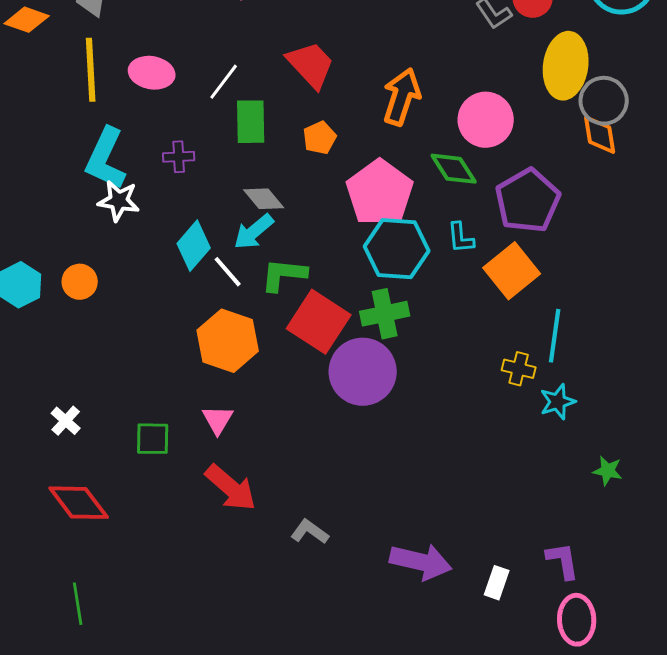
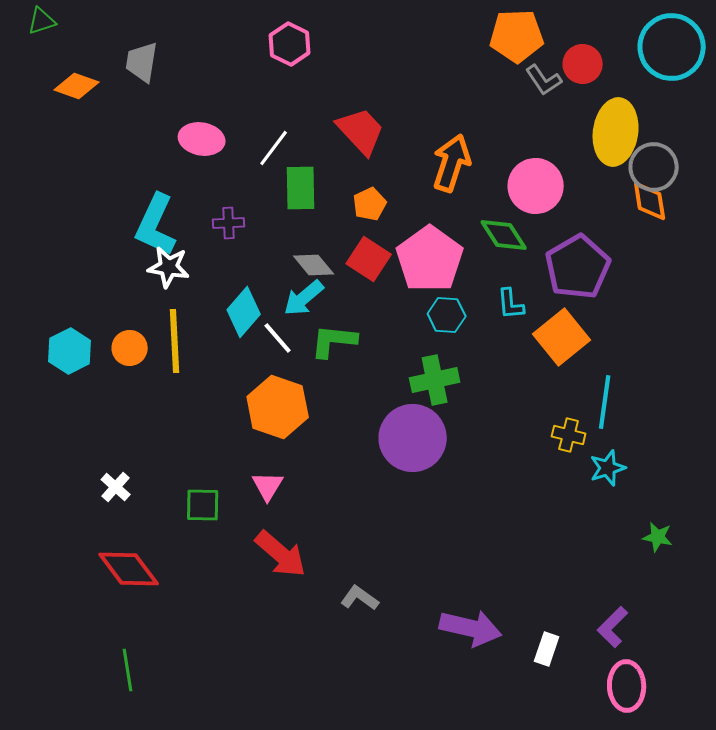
yellow line: (91, 70) -> (175, 341), moved
cyan hexagon: (397, 249) -> (447, 315), size x0.6
red square: (319, 322) -> (369, 259), moved, size x0.7
purple L-shape: (563, 561) -> (613, 627), turned -126

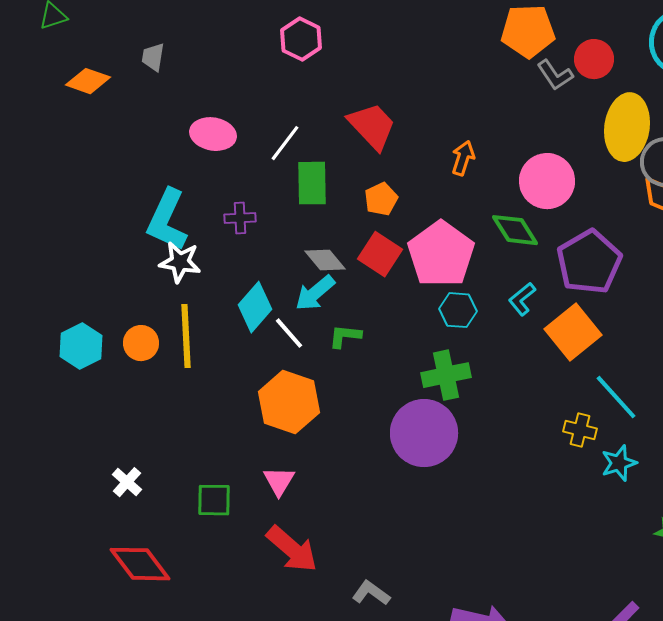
gray trapezoid: (142, 62) -> (153, 57), size x0.7
orange arrow: (452, 163) -> (463, 158), size x0.6
cyan L-shape: (511, 304) -> (522, 299), turned 56
green L-shape: (334, 341) -> (345, 336), size x0.7
cyan line: (605, 402) -> (616, 397), turned -50

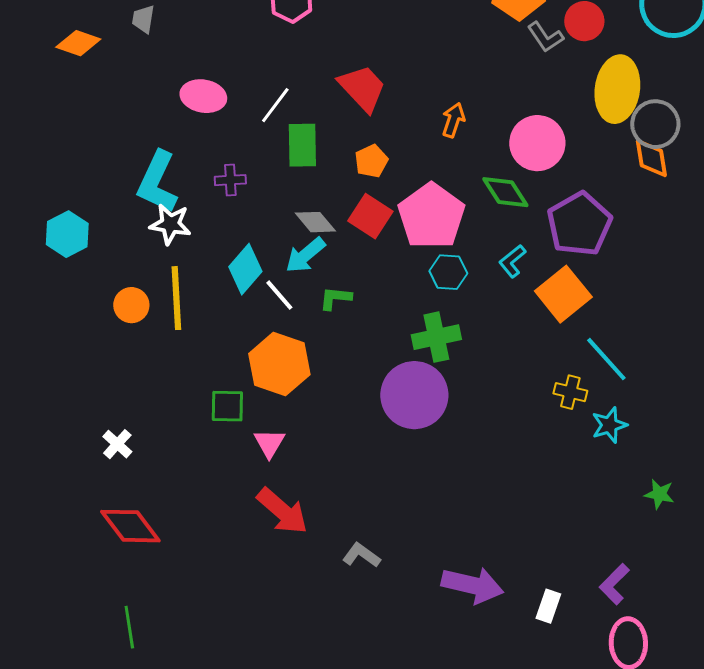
cyan hexagon: (81, 346) -> (67, 234), moved
green square: (214, 500) -> (227, 406), moved

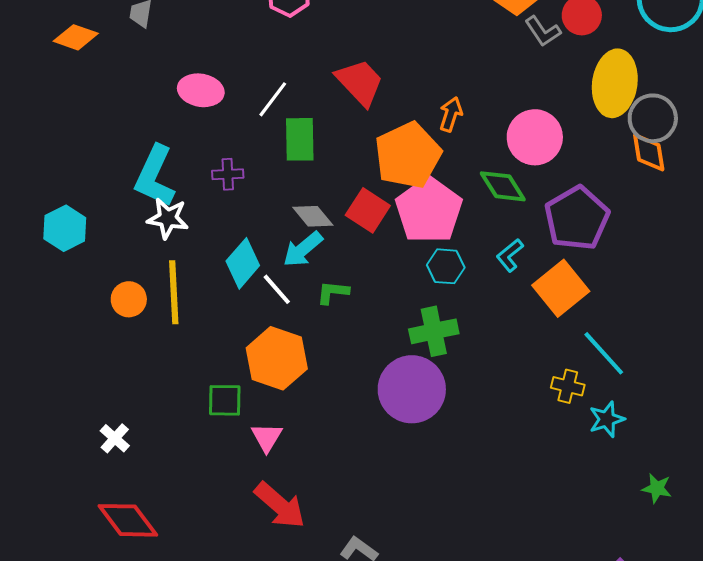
orange pentagon: (371, 161) -> (408, 155), moved, size x2.0

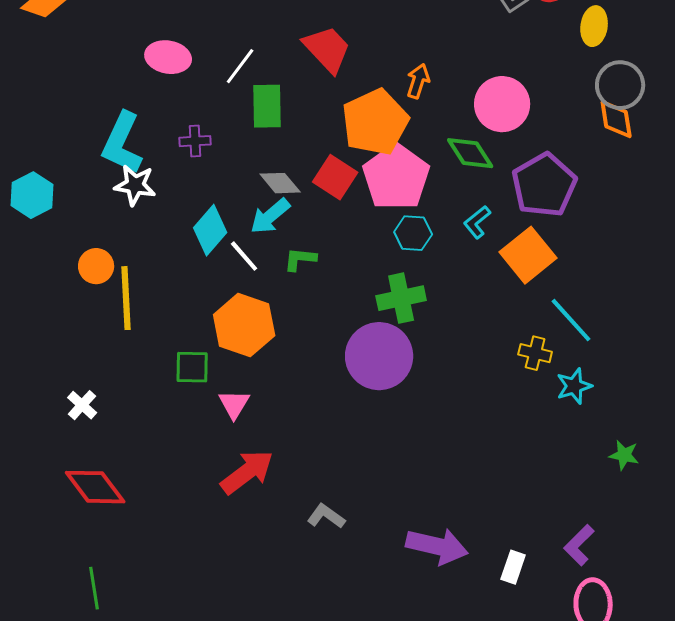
yellow ellipse: (615, 83) -> (594, 26), moved, size x0.6
yellow line: (174, 292) -> (126, 298), moved
red arrow: (280, 505) -> (247, 472), turned -78

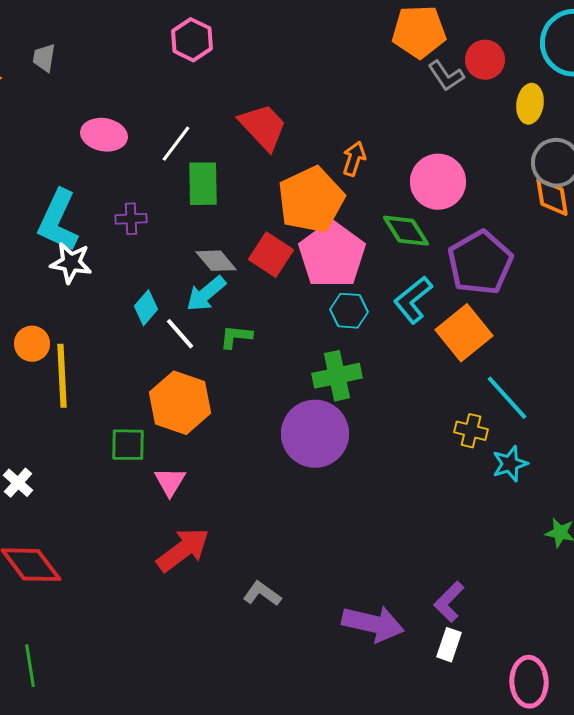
cyan L-shape: (477, 222) -> (413, 300), size x1.4
cyan diamond: (210, 230) -> (146, 308), size x0.7
purple L-shape: (579, 545) -> (449, 602), moved

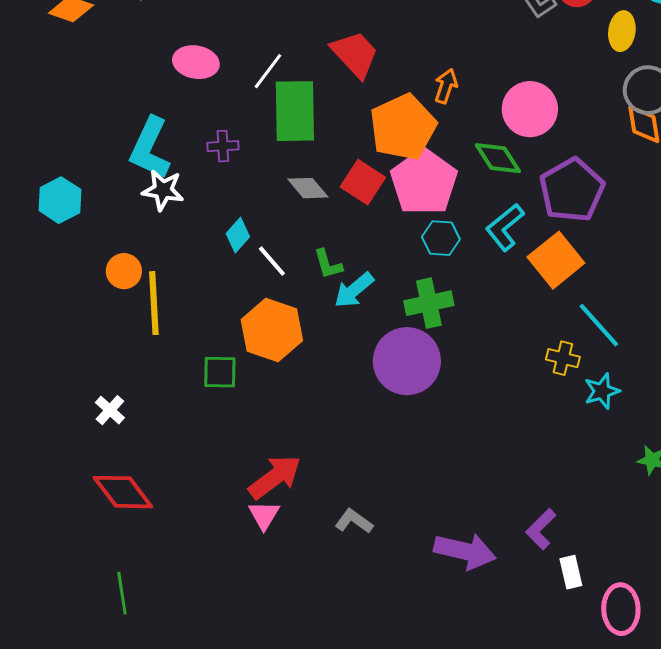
green rectangle: (203, 184) -> (295, 111), size x1.4
cyan arrow: (206, 294) -> (354, 290), moved
green L-shape: (236, 337) -> (328, 264), turned -112
pink triangle: (170, 482) -> (264, 515), moved
white rectangle: (449, 645) -> (571, 572), moved, turned -32

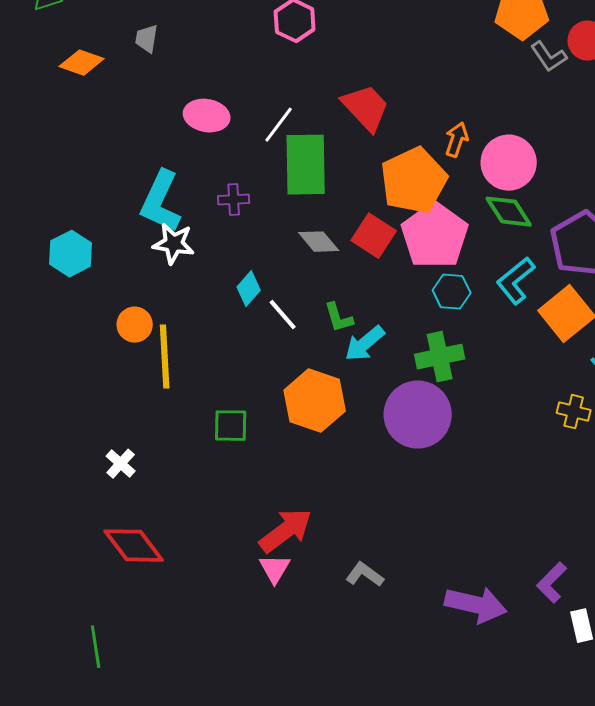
pink circle: (530, 109) -> (509, 163), moved
orange hexagon: (272, 330) -> (315, 401), moved
green line: (122, 593) -> (96, 647), moved

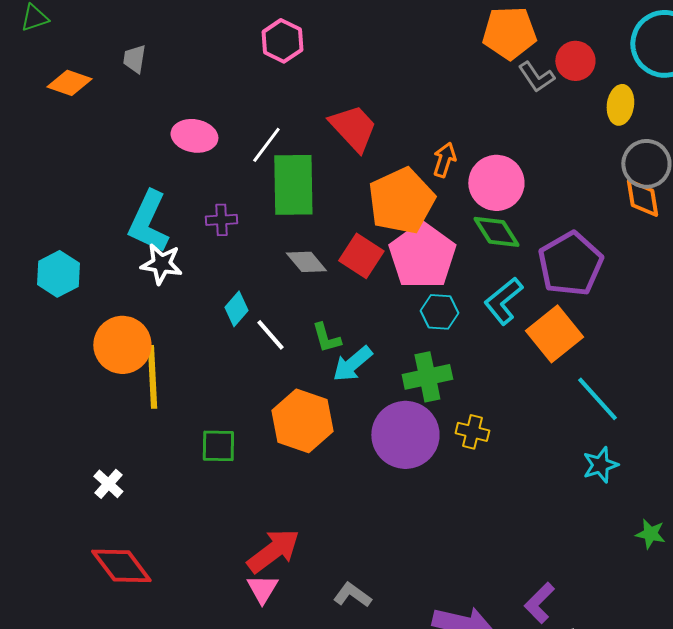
orange circle: (135, 325) -> (122, 345), size x1.6
yellow cross: (574, 412) -> (472, 432), moved

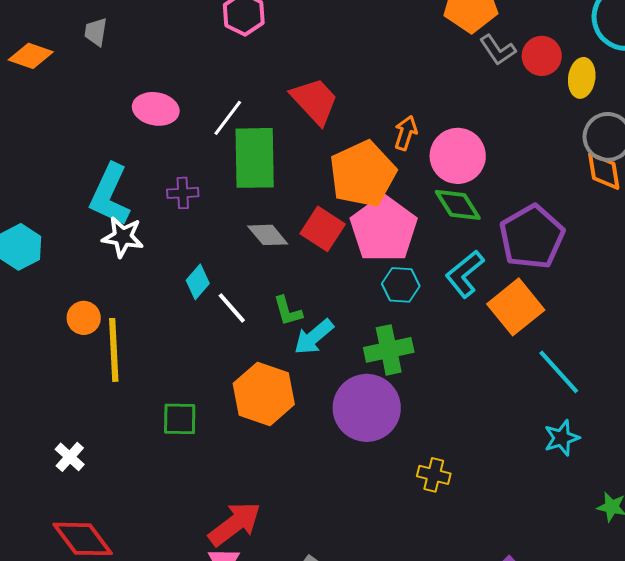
red circle: (575, 61) -> (542, 56), moved
orange circle: (122, 345) -> (84, 318), size x0.6
yellow cross: (472, 432) -> (434, 475), moved

